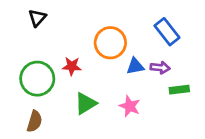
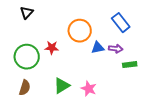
green triangle: (86, 103) -> (62, 86), moved
pink star: (130, 106) -> (89, 89), moved

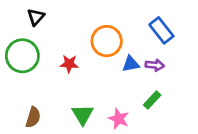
green circle: (27, 57) -> (22, 56), moved
green rectangle: (130, 65) -> (152, 100), moved, turned -40
green triangle: (62, 86) -> (83, 115), turned -30

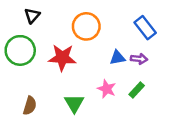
orange circle: (107, 41) -> (86, 26), moved
red star: (69, 64) -> (62, 58), size x1.6
pink star: (119, 119) -> (107, 89), moved

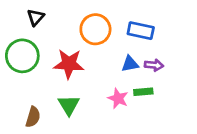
blue rectangle: (145, 28) -> (141, 31), moved, turned -40
green rectangle: (137, 90) -> (143, 92), moved, turned 42
green triangle: (74, 103) -> (69, 105), moved

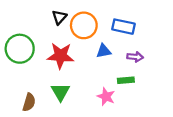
black triangle: (36, 17) -> (59, 17), moved
blue triangle: (130, 64) -> (104, 51), moved
pink star: (118, 98) -> (106, 97), moved

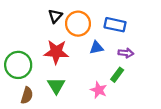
green circle: (20, 49) -> (18, 65), moved
green rectangle: (126, 80) -> (117, 75), turned -48

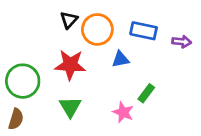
purple arrow: (126, 53) -> (182, 42), moved
brown semicircle: (27, 95) -> (16, 119), moved

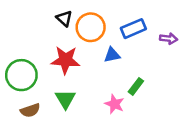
black triangle: (69, 20) -> (64, 18), turned -30
blue rectangle: (144, 31) -> (133, 29), turned -35
brown semicircle: (16, 119) -> (30, 110), moved, turned 54

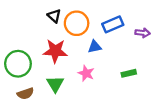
green rectangle: (136, 86) -> (129, 73), moved, turned 40
pink star: (115, 104) -> (86, 73), moved

